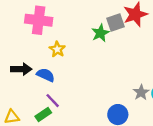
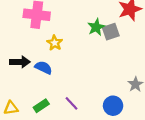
gray square: (115, 23) -> (111, 32), moved
purple line: (53, 101) -> (71, 103), moved

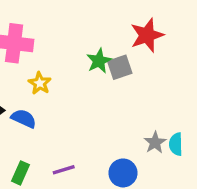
purple line: (71, 103) -> (64, 170), turned -64
green rectangle: (41, 106) -> (20, 173), turned -32

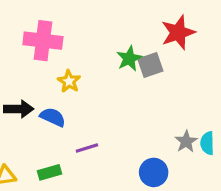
purple line: (64, 170) -> (87, 148), moved
green rectangle: (20, 173) -> (49, 172), turned 50

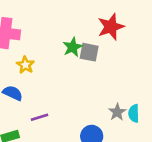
gray square: (150, 65) -> (89, 52), turned 30

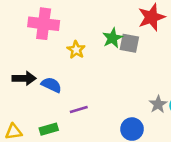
yellow star: (25, 65) -> (76, 50), moved

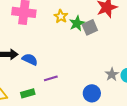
gray square: (129, 43) -> (90, 27), turned -35
yellow star: (76, 50) -> (61, 16), moved

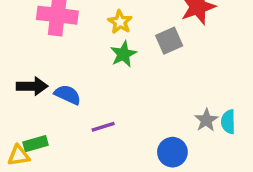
green star: (77, 23) -> (123, 54), moved
green rectangle: (28, 93) -> (35, 144), moved

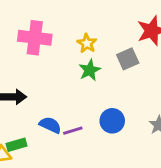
blue semicircle: (68, 95) -> (50, 125), moved
blue circle: (172, 152) -> (112, 121), moved

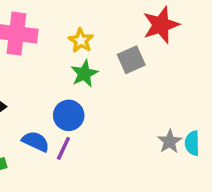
blue circle: (112, 121) -> (69, 115), moved
purple line: (73, 131) -> (63, 148), turned -48

